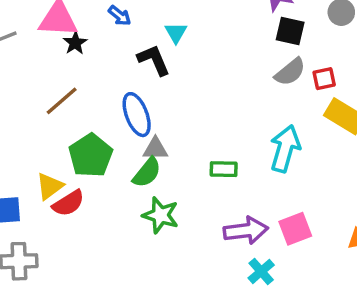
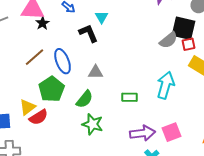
black square: (290, 31) -> (184, 28), moved, size x1.4
blue ellipse: (137, 115) -> (63, 61), moved
gray triangle: (155, 149) -> (96, 72), moved

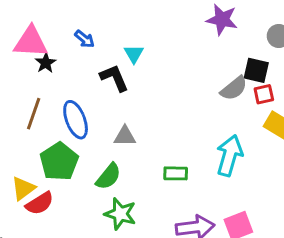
black square: (184, 28) -> (256, 70), size x0.7
brown line: (35, 57) -> (34, 114), turned -30

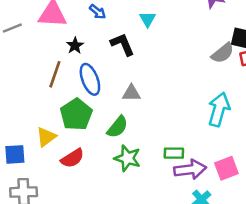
cyan triangle: (134, 54) -> (148, 19), moved
black star: (46, 63) -> (75, 46), moved
green rectangle: (176, 173) -> (174, 153), moved
red semicircle: (40, 203) -> (72, 158), moved

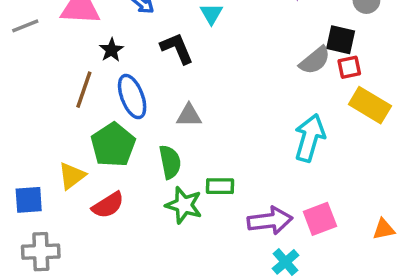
green semicircle: (117, 127) -> (170, 162), turned -50
green rectangle: (174, 153) -> (220, 186), moved

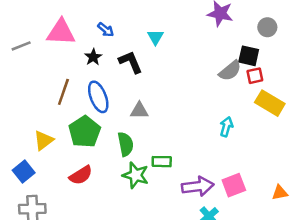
black star: (111, 50) -> (93, 57), moved
cyan arrow: (310, 138) -> (226, 127), size x0.6
yellow triangle: (72, 176) -> (44, 140), moved
blue square: (29, 200) -> (24, 171), turned -35

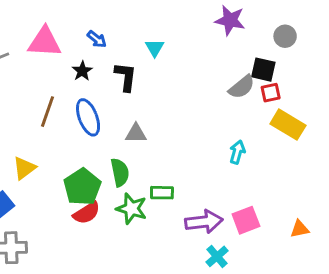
black L-shape: (131, 62) -> (126, 77), turned 30
green pentagon: (85, 132) -> (82, 187), moved
red semicircle: (81, 175) -> (87, 213), moved

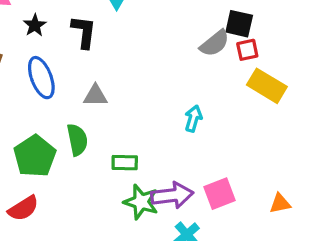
cyan arrow: (237, 152) -> (193, 118), moved
green star: (131, 209) -> (141, 202), moved
red semicircle: (87, 213) -> (23, 208), moved

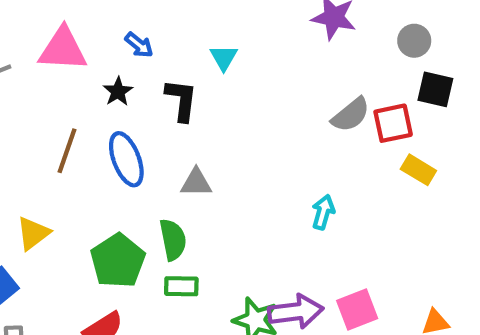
black square: (239, 24) -> (435, 89), moved
red square: (247, 50) -> (393, 123), size x1.4
yellow rectangle: (267, 86) -> (418, 170), size x0.7
green rectangle: (125, 163) -> (181, 286), moved

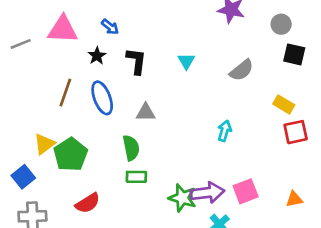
cyan triangle: (224, 58) -> (186, 61), moved
red square: (393, 123) -> (296, 132), moved
green pentagon: (118, 261) -> (71, 154), moved

